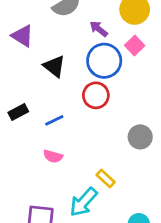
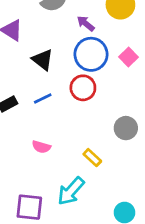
pink square: (135, 45) -> (129, 57), moved
blue line: (54, 120) -> (43, 99), moved
yellow rectangle: (106, 178) -> (92, 158), moved

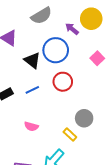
purple arrow: (86, 23) -> (72, 29), moved
blue circle: (91, 54) -> (56, 50), moved
gray circle: (126, 128) -> (84, 118), moved

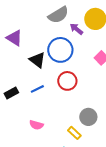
gray semicircle: (41, 16) -> (58, 15), moved

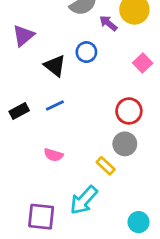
purple triangle: (14, 38) -> (23, 36), turned 48
blue circle: (60, 50) -> (86, 52), size x0.6
red circle: (67, 81) -> (129, 111), moved

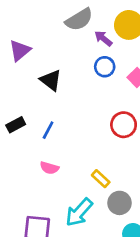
blue circle: (86, 52) -> (105, 67), moved
blue line: (55, 106) -> (48, 130), moved, turned -36
gray circle: (125, 144) -> (120, 203), moved

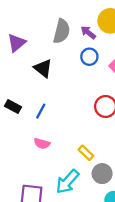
gray semicircle: (79, 20) -> (62, 31), moved, turned -45
black rectangle: (16, 125) -> (13, 106), turned 56

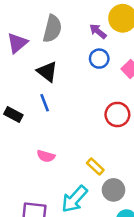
gray semicircle: (62, 31) -> (52, 29), moved
blue line: (41, 111) -> (45, 103), moved, turned -49

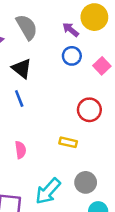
gray semicircle: (52, 29) -> (27, 27), turned -44
pink semicircle: (46, 156) -> (20, 150), turned -114
yellow rectangle: (95, 166) -> (68, 142), moved, turned -30

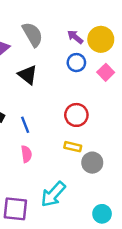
yellow circle: (94, 17) -> (101, 39), moved
blue line: (19, 98) -> (25, 125), moved
red circle: (89, 110) -> (76, 115), moved
gray circle: (86, 182) -> (92, 163), moved

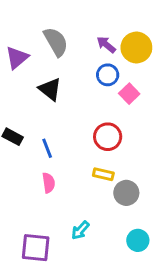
pink square: (106, 72) -> (129, 94), moved
cyan arrow: (53, 194) -> (80, 230), size x0.6
cyan circle: (102, 214) -> (138, 240), moved

